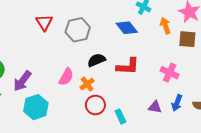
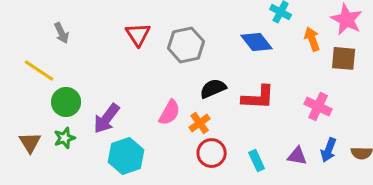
cyan rectangle: (120, 116) -> (257, 161), moved

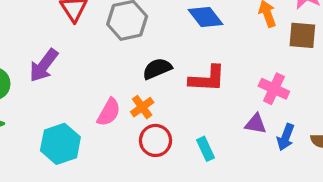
pink semicircle: (170, 112) -> (109, 112), moved
purple arrow: (107, 119) -> (44, 65), moved
purple triangle: (297, 156) -> (256, 124), moved

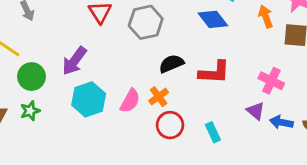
purple triangle: (256, 124) -> (256, 111), turned 30
blue arrow: (286, 137) -> (281, 122), turned 80
cyan hexagon: (60, 144) -> (89, 99), moved

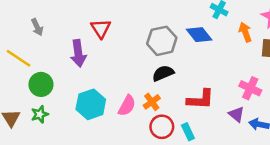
gray hexagon: (146, 22) -> (162, 41), moved
purple arrow: (74, 61) -> (78, 53), moved, turned -45
red L-shape: (214, 72) -> (200, 99), moved
cyan rectangle: (213, 132) -> (188, 132), moved

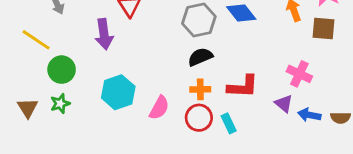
orange cross: (152, 102) -> (200, 89), moved, turned 35
pink semicircle: (127, 106) -> (159, 108), moved

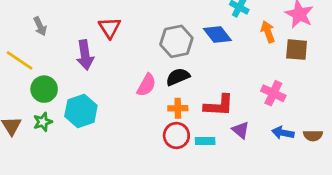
cyan hexagon: (118, 92) -> (81, 111), moved
purple triangle: (284, 104) -> (241, 130), moved
pink semicircle: (159, 108) -> (146, 85), moved
cyan rectangle: (229, 123) -> (205, 141), turned -66

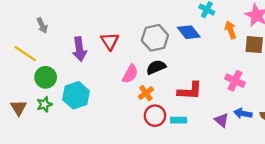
red triangle: (110, 28) -> (110, 41), moved
orange cross: (178, 108) -> (146, 93), moved, turned -35
purple triangle: (241, 130) -> (221, 120), moved

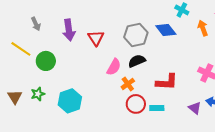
purple arrow: (79, 49) -> (69, 30), moved
green circle: (46, 77) -> (46, 61), moved
cyan hexagon: (76, 95) -> (70, 101), moved

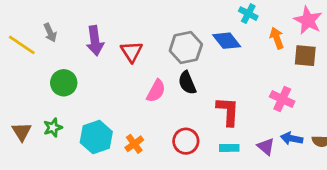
yellow line: (21, 49) -> (22, 45), moved
black semicircle: (137, 61) -> (187, 83), turned -90
red L-shape: (167, 82) -> (228, 111), turned -90
orange cross: (128, 84) -> (134, 144), moved
cyan rectangle: (157, 108) -> (229, 148), moved

